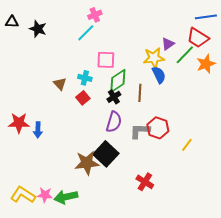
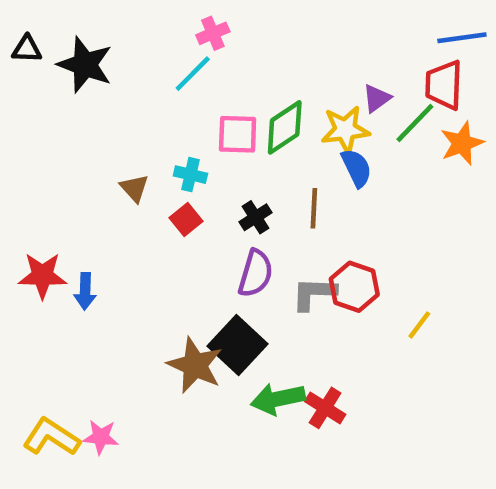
black star: (38, 29) -> (85, 65), size x1.4
red trapezoid: (198, 38) -> (444, 85), turned 60
green diamond: (118, 81) -> (285, 127), moved
brown star: (87, 163) -> (195, 365), turned 30
green arrow: (66, 197) -> (278, 399), moved

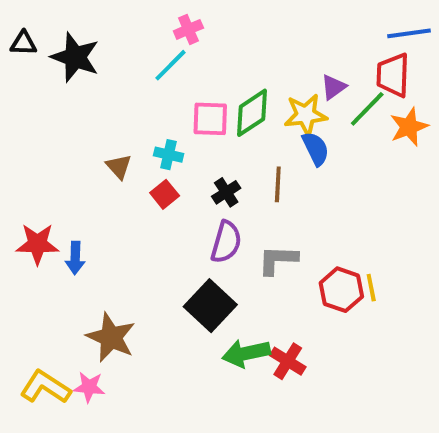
red hexagon: (354, 287) -> (341, 290), moved
yellow line: (419, 325) -> (371, 288), turned -48
brown star: (195, 365) -> (111, 337), moved

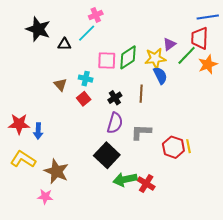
black triangle: (23, 43) -> (64, 44), moved
yellow L-shape: (45, 387) -> (23, 159), moved

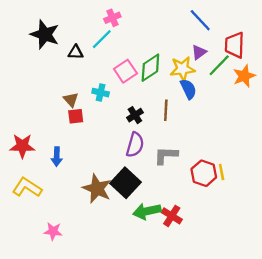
blue line: (208, 17) -> (200, 20), moved, turned 55
pink square: (107, 60) -> (125, 71), turned -36
red square: (84, 99) -> (76, 116), moved, turned 32
blue arrow: (38, 131) -> (57, 157), moved
brown star: (56, 171) -> (97, 189), moved

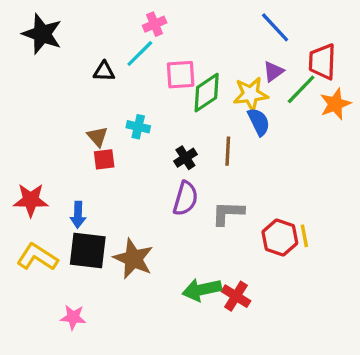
black star: (45, 34) -> (42, 34), moved
pink square: (125, 71) -> (181, 75), moved, turned 30
black square: (125, 183) -> (88, 251), moved, turned -36

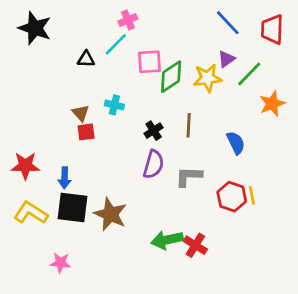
red trapezoid: (322, 62) -> (272, 29), moved
orange star: (335, 104) -> (272, 104), moved
blue semicircle: (259, 122) -> (236, 143), moved

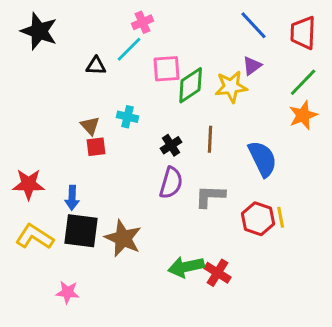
green line: (249, 74) -> (303, 82), moved
blue semicircle: (236, 143) -> (263, 159), size x1.4

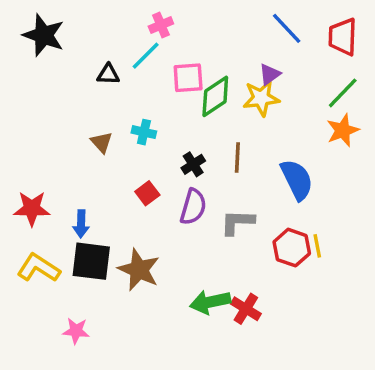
purple triangle: (252, 66) -> (270, 74), moved
red square: (96, 147) -> (147, 193), moved, turned -30

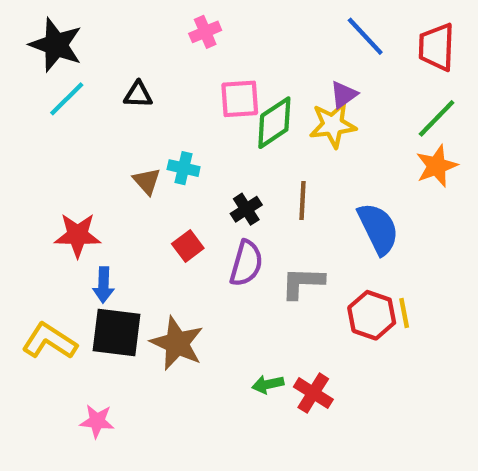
cyan line: (146, 56) -> (67, 99), moved
brown triangle: (101, 142) -> (147, 181), moved
red star: (32, 209) -> (78, 235), moved
green arrow: (210, 302) -> (268, 384), size x0.6

